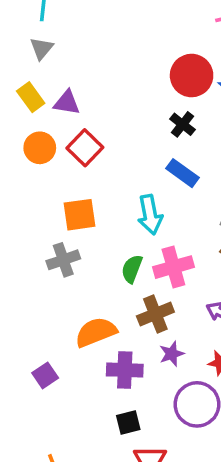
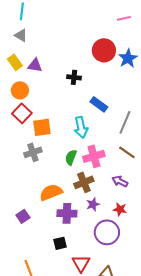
gray triangle: (42, 48) -> (21, 35), turned -40
black cross: (183, 124) -> (74, 77), moved, turned -32
red square: (85, 148) -> (22, 113), moved
black square: (128, 422) -> (60, 243), moved

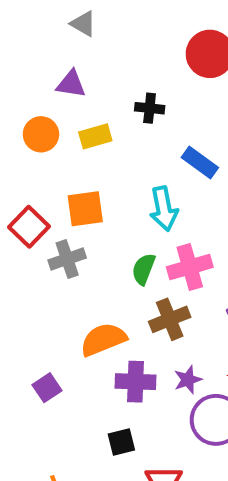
gray triangle: (21, 35) -> (83, 24), moved
yellow rectangle: (15, 62) -> (95, 136), moved, turned -70
red square: (22, 113) -> (29, 227), moved
purple star: (93, 204) -> (188, 380), moved

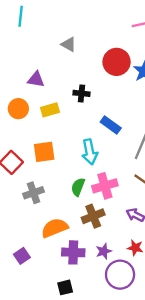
gray triangle: (83, 24) -> (69, 44), moved
gray cross: (67, 259) -> (34, 193), moved

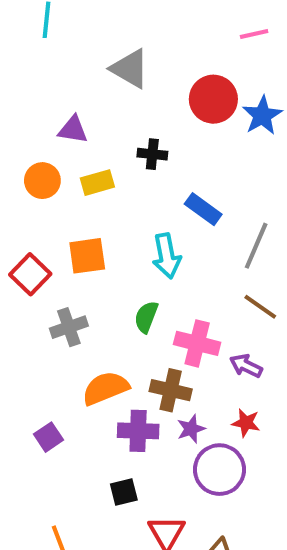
gray triangle: (69, 44) -> (130, 69), size x1.5
pink cross: (105, 186) -> (197, 343), moved, turned 30
brown cross: (93, 216) -> (171, 390), moved, turned 35

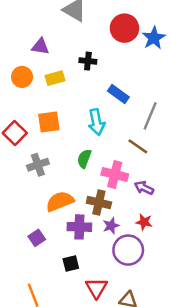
brown line: (260, 307) -> (138, 146), moved
purple square: (49, 437) -> (37, 238), moved

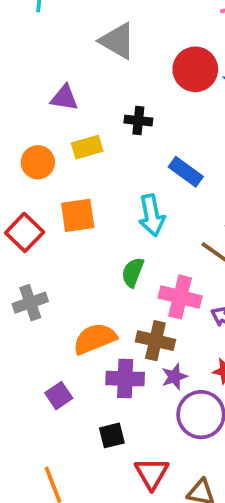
orange circle: (22, 77) -> (38, 162), moved
gray cross: (38, 165) -> (30, 303), moved

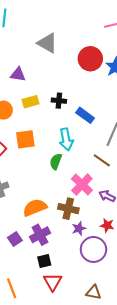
black cross: (138, 121) -> (59, 101), moved
green semicircle: (133, 272) -> (56, 161), moved
pink cross: (180, 297) -> (82, 184), turned 30
purple cross: (125, 379) -> (40, 235), moved, turned -30
red triangle: (152, 473) -> (53, 282), moved

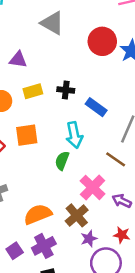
brown cross: (68, 209) -> (77, 215), turned 36

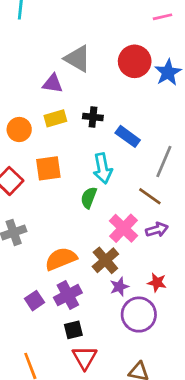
gray triangle: (52, 23) -> (78, 59), moved
purple triangle: (18, 60) -> (53, 84), moved
purple arrow: (122, 201) -> (157, 230), moved, turned 138

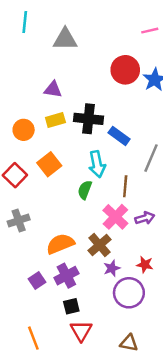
gray triangle: (78, 59) -> (65, 39), moved, turned -30
black cross: (93, 117) -> (88, 119), size x1.6
orange square: (48, 168) -> (49, 164), turned -30
brown line: (150, 196) -> (125, 186), moved, turned 60

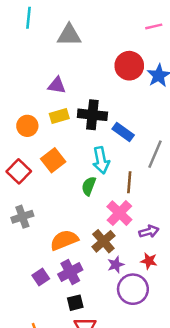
purple arrow: (145, 218) -> (149, 231), moved

